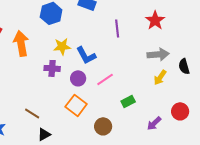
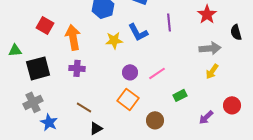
blue L-shape: (86, 55) -> (138, 32), moved
black semicircle: (184, 66) -> (236, 32), moved
purple cross: (52, 68) -> (77, 68), moved

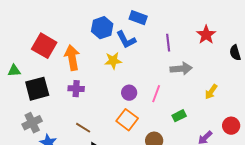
red square: (45, 25) -> (44, 46), size x1.4
blue L-shape: (138, 32) -> (126, 40), moved
gray arrow: (210, 48) -> (181, 69), moved
pink line: (157, 73) -> (156, 94), turned -36

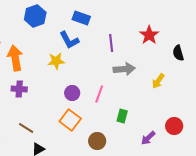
blue hexagon: (102, 28) -> (35, 16), moved
yellow arrow: (211, 92) -> (158, 81), moved
green rectangle: (179, 116) -> (122, 116), turned -48

